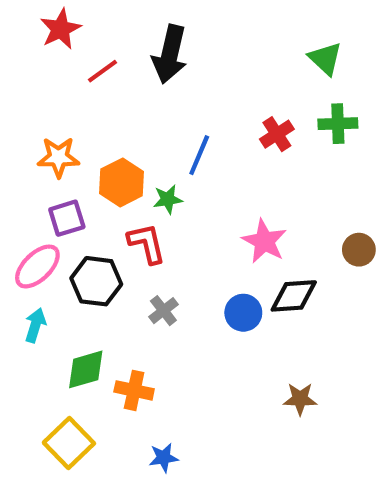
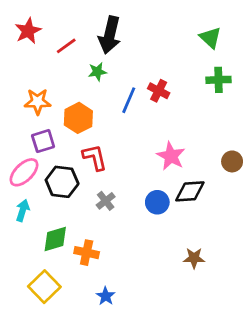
red star: (61, 29) -> (28, 31), moved
red cross: (277, 134) -> (159, 91), moved, turned -30
green star: (168, 199) -> (97, 72), moved
blue star: (163, 458) -> (106, 296), turned -30

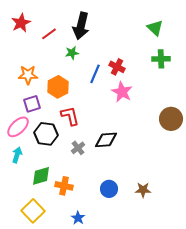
pink star: (171, 156) -> (122, 92), moved
brown circle: (232, 161) -> (171, 119), size x1.5
black diamond: (190, 191) -> (106, 140), moved
blue circle: (157, 202) -> (109, 189), moved

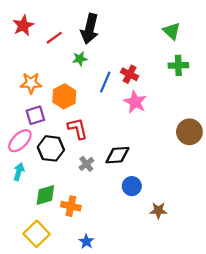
blue circle: (109, 189) -> (132, 186), moved

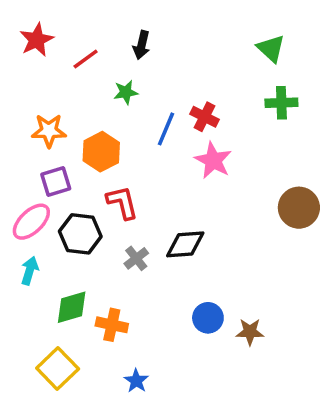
black arrow: (90, 29) -> (142, 45), size x0.6
blue circle: (132, 186) -> (208, 318), moved

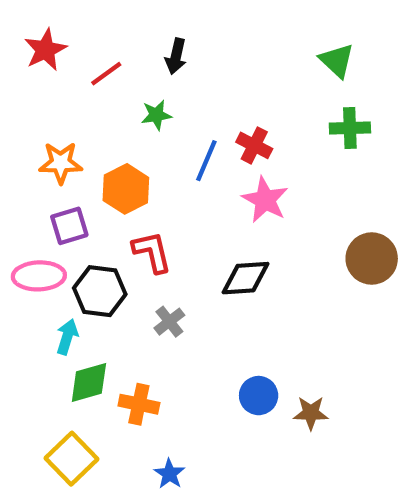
pink ellipse: (31, 222) -> (39, 276), turned 42
black diamond: (185, 244) -> (246, 278), moved
cyan arrow: (30, 271) -> (67, 337), moved

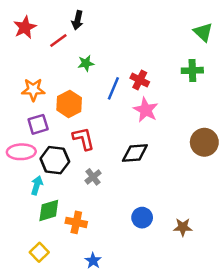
black arrow: (176, 56) -> (77, 20), moved
green triangle: (337, 61) -> (203, 32), moved
brown star: (311, 413) -> (183, 227), moved
yellow square: (71, 459) -> (39, 252), size x0.7

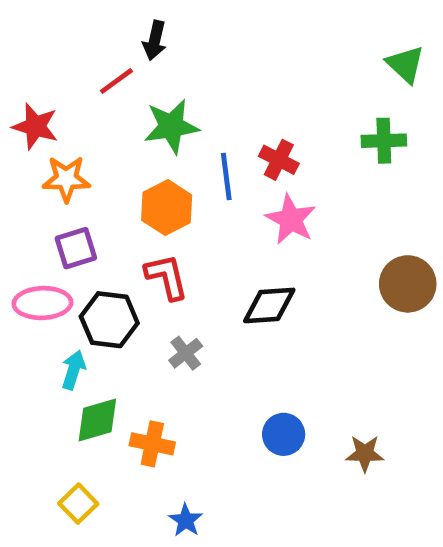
red star: (25, 27) -> (35, 126), moved, turned -30
green star: (86, 63) -> (171, 126), size x1.6
blue line: (113, 88) -> (226, 176), turned -30
orange hexagon: (69, 104) -> (167, 208), moved

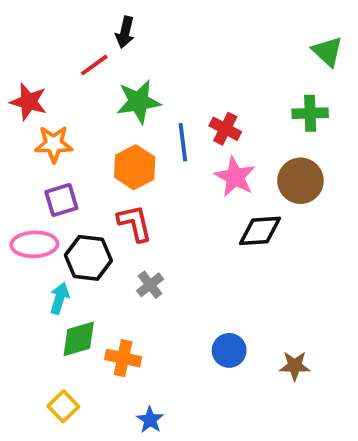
brown circle: (408, 284) -> (300, 181), moved
black diamond: (269, 305) -> (260, 231), moved

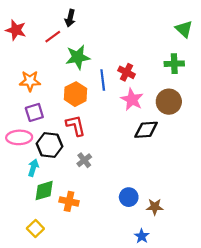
red star: (29, 102) -> (16, 30), moved
brown star: (295, 366) -> (155, 207), moved
blue star: (150, 420) -> (142, 236), moved

